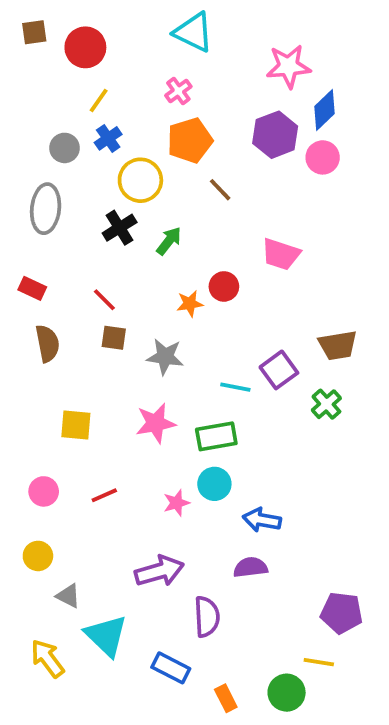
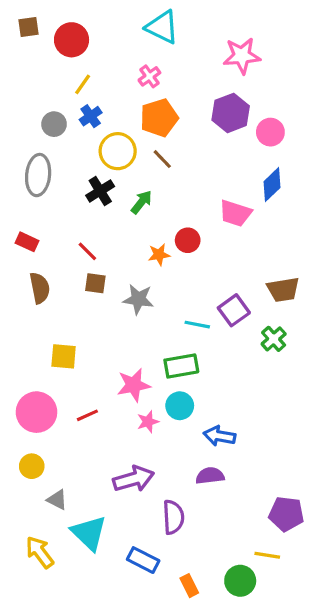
blue diamond: (324, 110) -> (272, 185), moved
brown line: (220, 190) -> (162, 159), moved
pink star: (156, 423) -> (134, 385), moved
pink circle: (44, 491) -> (37, 412), size x1.6

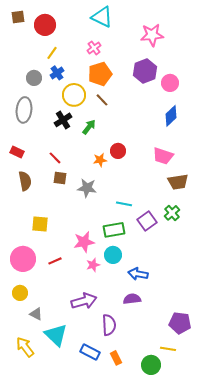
pink trapezoid: (235, 213) -> (163, 156), moved
purple square: (234, 310) -> (147, 221), moved
orange rectangle: (189, 586) -> (116, 358), moved

